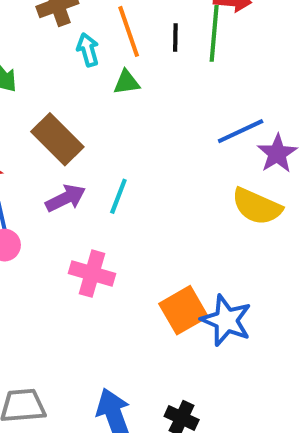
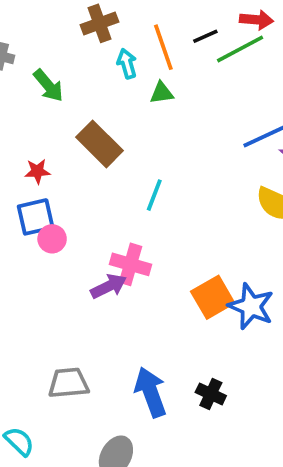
green line: (214, 33) -> (240, 49), turned 57
black line: (175, 38) -> (205, 36), moved, turned 65
purple arrow: (66, 198) -> (109, 286), moved

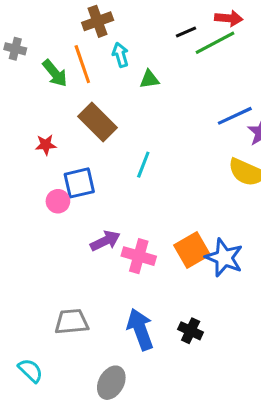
orange line: (163, 47) -> (82, 64), moved
blue square: (36, 217) -> (79, 183), moved
pink cross: (131, 264) -> (139, 256), moved

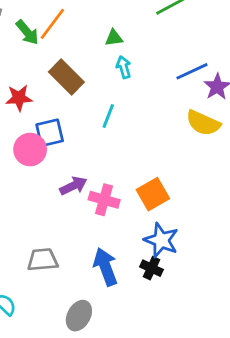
cyan arrow: (120, 55) -> (124, 67), moved
orange line: (82, 64) -> (52, 24), turned 56
red star: (46, 145) -> (19, 98), size x1.4
pink circle: (58, 201) -> (30, 150), size x1.5
blue star: (224, 258) -> (161, 240), moved

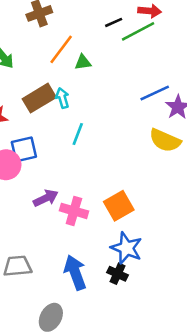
orange line: (52, 24) -> (61, 49), moved
cyan arrow: (124, 67) -> (62, 98), moved
brown rectangle: (66, 77) -> (39, 98), turned -76

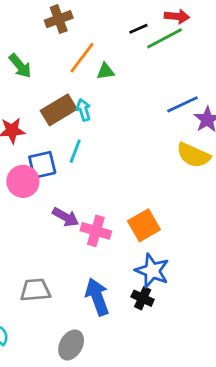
cyan line: (78, 134) -> (75, 151), moved
purple arrow: (46, 198) -> (66, 217), turned 55

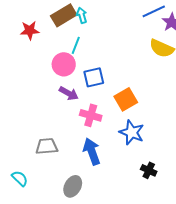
blue square: (42, 165) -> (94, 77), moved
pink circle: (23, 181) -> (64, 64), moved
pink cross: (96, 231) -> (91, 115), moved
black cross: (143, 298) -> (149, 170), moved

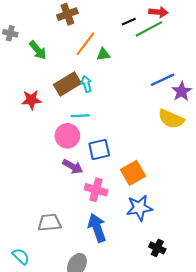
cyan line: (76, 45) -> (80, 116), turned 66
blue star: (132, 132) -> (139, 208), turned -30

